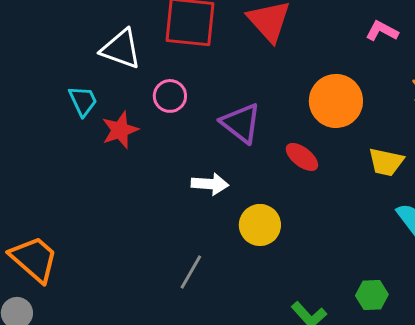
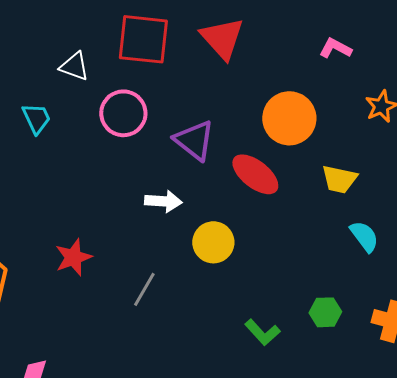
white triangle: (121, 49) -> (74, 66), size x0.7
pink circle: (170, 96) -> (123, 113), size x1.4
red star: (120, 130) -> (73, 257), moved
red ellipse: (302, 157) -> (255, 174), size x1.4

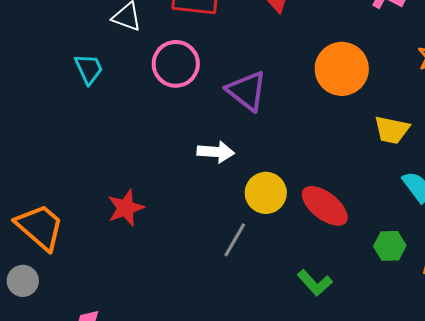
red ellipse: (255, 174) -> (325, 206), moved
gray line: (144, 289) -> (235, 240), moved
green hexagon: (325, 312) -> (390, 246), moved

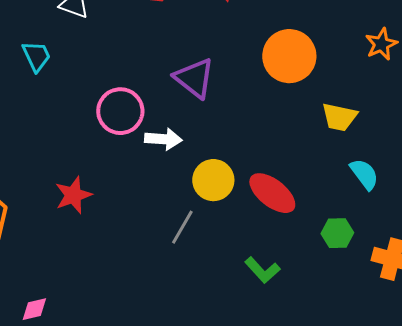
pink circle: (176, 64) -> (120, 111), moved

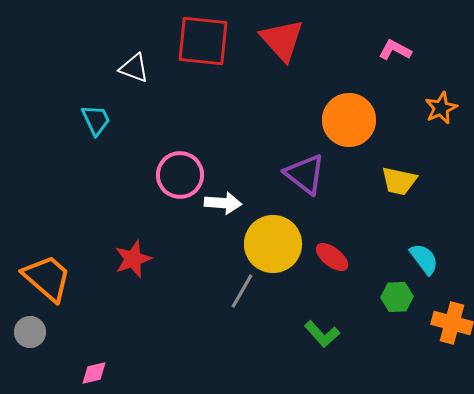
purple triangle: (194, 78) -> (305, 174), moved
cyan semicircle: (364, 174) -> (424, 259), moved
yellow circle: (213, 180) -> (273, 244), size x1.4
red ellipse: (272, 193) -> (332, 257), size x0.7

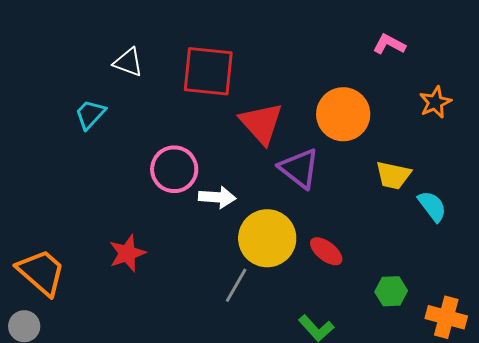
red triangle: (282, 40) -> (261, 123), moved
red square: (203, 41) -> (208, 71), moved
cyan trapezoid: (96, 120) -> (90, 114), turned -112
cyan semicircle: (424, 259) -> (432, 206), moved

